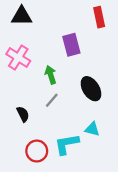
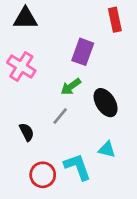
purple rectangle: (71, 45) -> (83, 52), turned 35
green arrow: (51, 75) -> (71, 87), moved, turned -108
cyan L-shape: (67, 144) -> (77, 167), turned 80

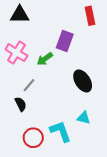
green arrow: (71, 87) -> (45, 59), moved
gray line: (60, 116) -> (29, 85), moved

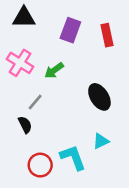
red rectangle: (90, 16) -> (107, 35), moved
purple rectangle: (65, 41) -> (70, 30), moved
cyan triangle: (84, 118) -> (101, 141), turned -40

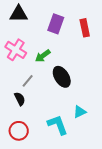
black ellipse: (99, 97) -> (62, 77), moved
red circle: (40, 165) -> (19, 131), moved

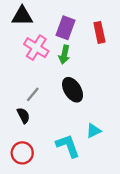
pink cross: (16, 50) -> (36, 48), moved
green arrow: (43, 56) -> (64, 55), moved, turned -42

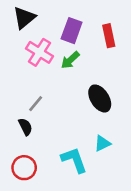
black triangle: (22, 16) -> (24, 18), turned -40
green arrow: (64, 55) -> (70, 60), turned 36
black ellipse: (73, 90) -> (100, 98), moved

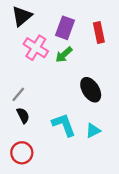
gray line: (36, 104) -> (18, 94), moved
cyan L-shape: (74, 160) -> (64, 125), moved

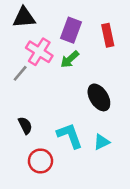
black triangle: (22, 16) -> (24, 17), turned 35
gray line: (18, 94) -> (20, 73), moved
red circle: (22, 153) -> (40, 161), moved

